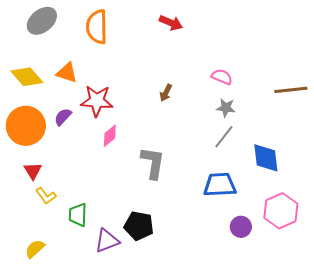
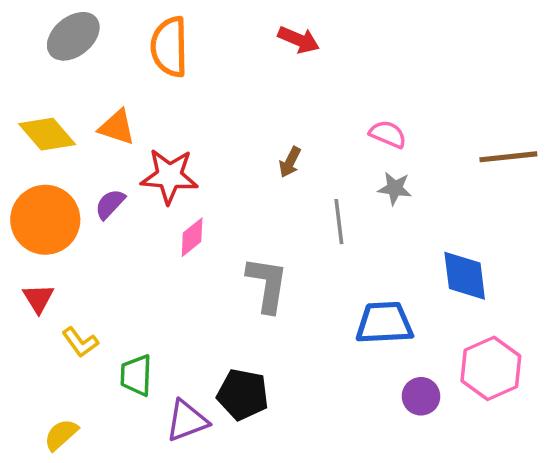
gray line: (224, 137) -> (339, 222), moved, turned -45
red triangle: (33, 171) -> (38, 298), moved

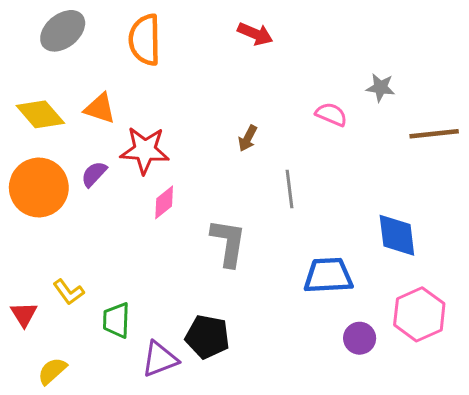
gray star: (395, 188) -> (380, 88), moved
red triangle: (38, 298) -> (24, 314), moved

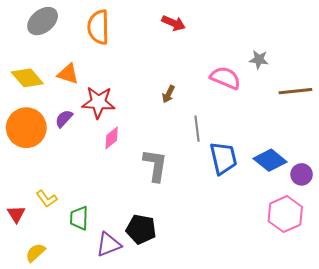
pink semicircle: (331, 114) -> (225, 78), size x1.4
blue diamond: (397, 235) -> (270, 160), turned -44
blue trapezoid: (328, 276) -> (223, 158), moved, turned 80
purple circle: (360, 338) -> (302, 174), moved

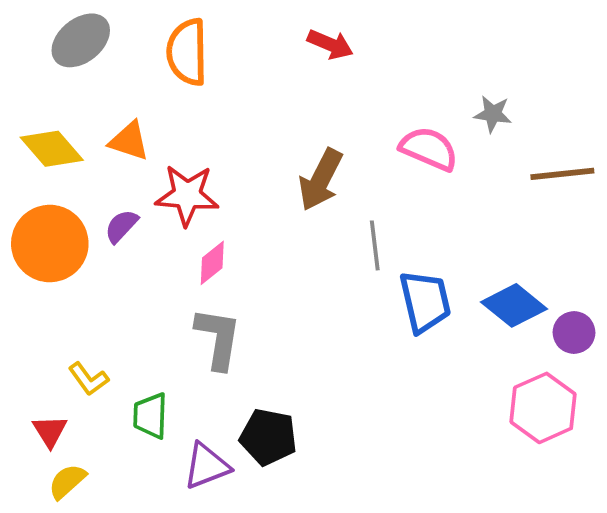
brown arrow: (168, 94) -> (321, 180), size x1.8
gray L-shape: (155, 165) -> (218, 338), moved
red triangle: (16, 214) -> (50, 431), moved

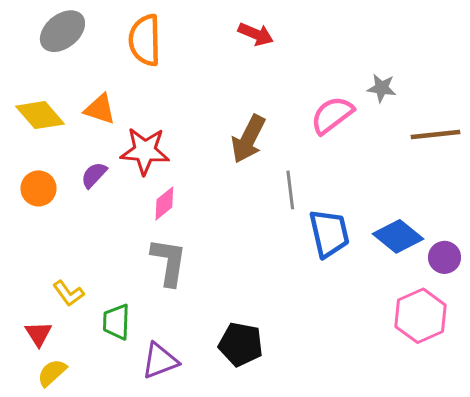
pink semicircle: (429, 149) -> (332, 115), turned -60
orange circle: (50, 244) -> (38, 188), size x0.6
black pentagon: (268, 437) -> (241, 344), moved

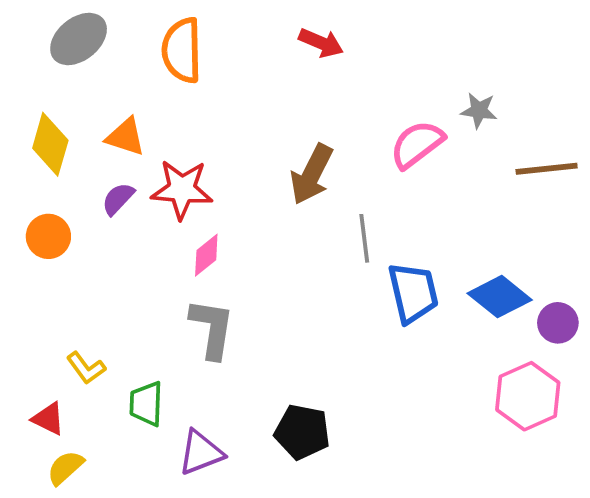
yellow diamond: (40, 115) -> (50, 144), turned 57
purple semicircle: (94, 175) -> (118, 199), moved
red triangle: (38, 334) -> (48, 419), turned -32

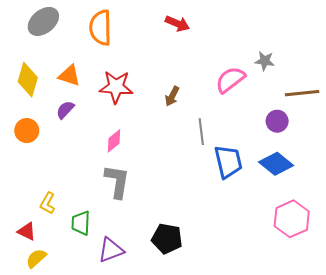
brown arrow: (312, 174) -> (172, 96), size x0.6
red star: (182, 189) -> (116, 87), moved
purple circle: (558, 323) -> (277, 121), moved
yellow L-shape: (86, 368) -> (48, 203), turned 65

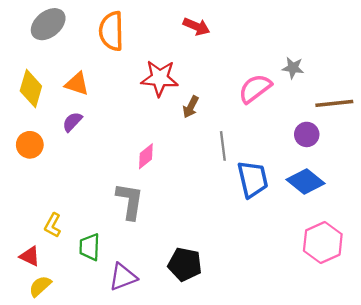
red star: (116, 87) -> (160, 78), moved
pink diamond: (114, 141) -> (146, 156), moved

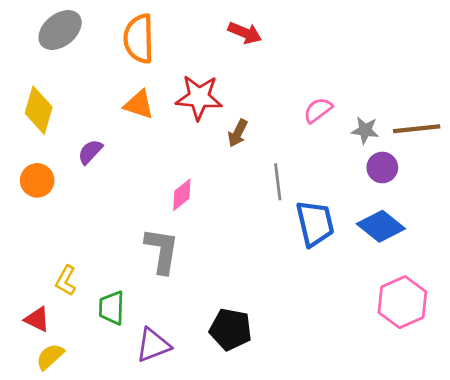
gray star: (293, 68) -> (365, 130), moved
orange triangle: (77, 84) -> (139, 104), moved
pink semicircle: (255, 88) -> (318, 110), size x0.7

